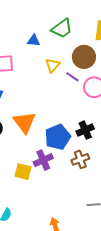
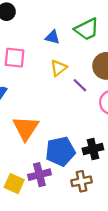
yellow triangle: (52, 65) -> (59, 68), moved
purple line: (72, 77) -> (80, 85), moved

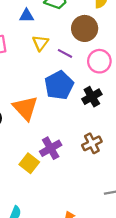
black cross: (93, 149) -> (92, 97), moved
blue pentagon: (60, 151) -> (59, 85), moved
yellow square: (14, 184) -> (29, 163), turned 30

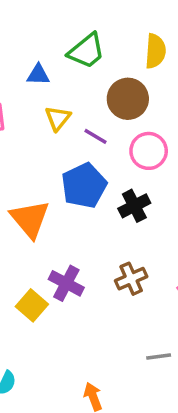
purple cross: (51, 148) -> (66, 283), turned -35

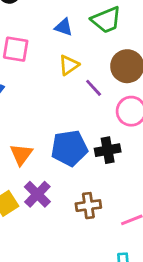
blue pentagon: (84, 186) -> (69, 148), moved
orange triangle: (30, 219) -> (21, 154), moved, size x0.7

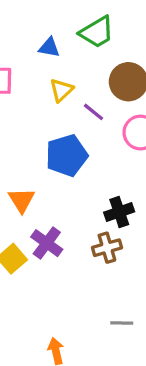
blue pentagon: (69, 148) -> (67, 155), moved
black cross: (108, 150) -> (119, 212), moved

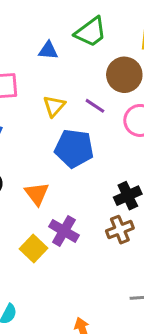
yellow triangle: (61, 90) -> (54, 106), moved
blue pentagon: (67, 155) -> (74, 148), turned 30

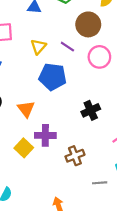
brown cross: (120, 230) -> (75, 156), moved
purple cross: (64, 231) -> (45, 135), turned -30

